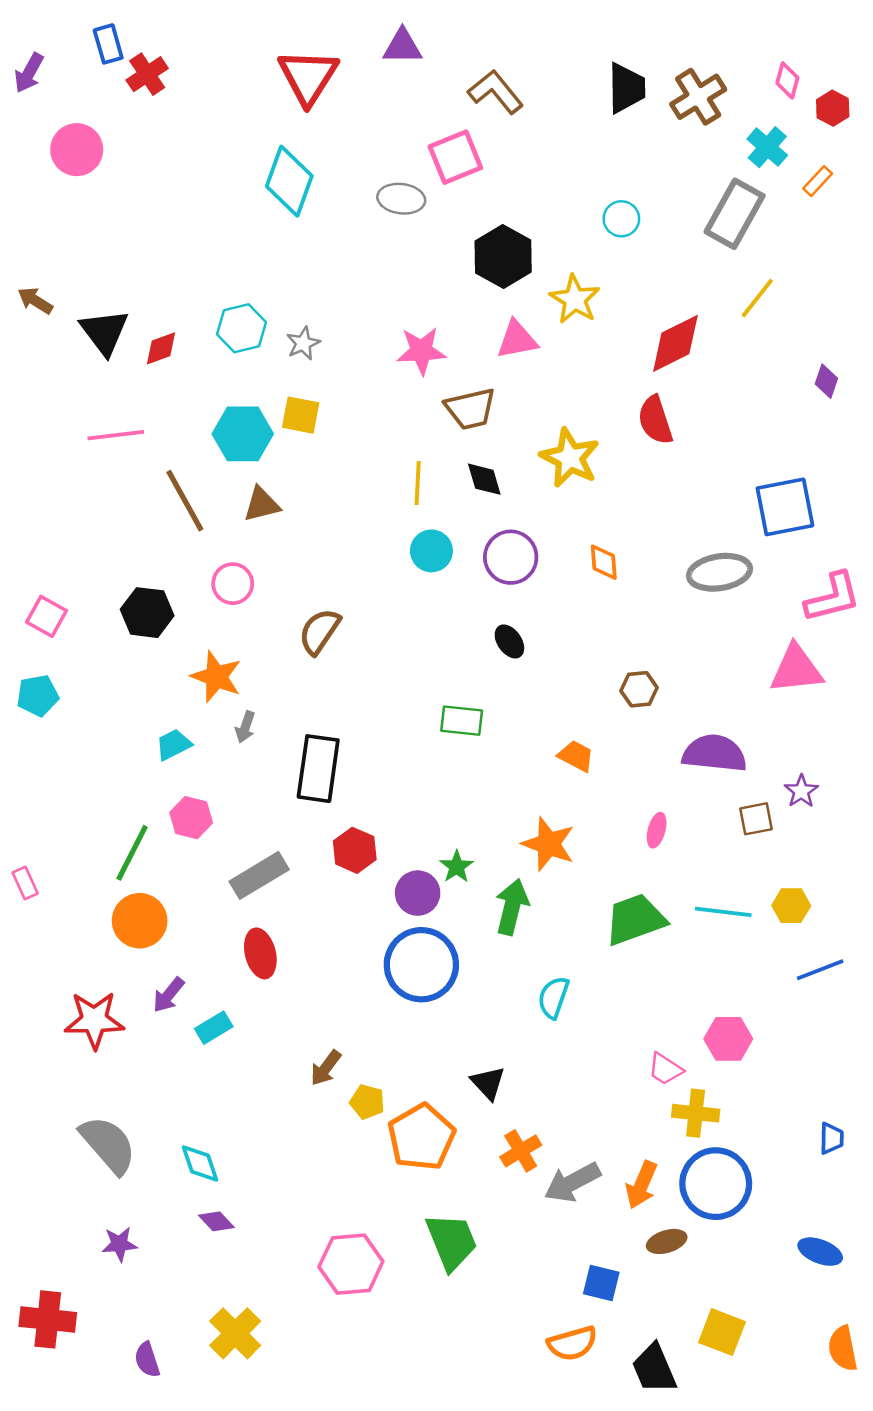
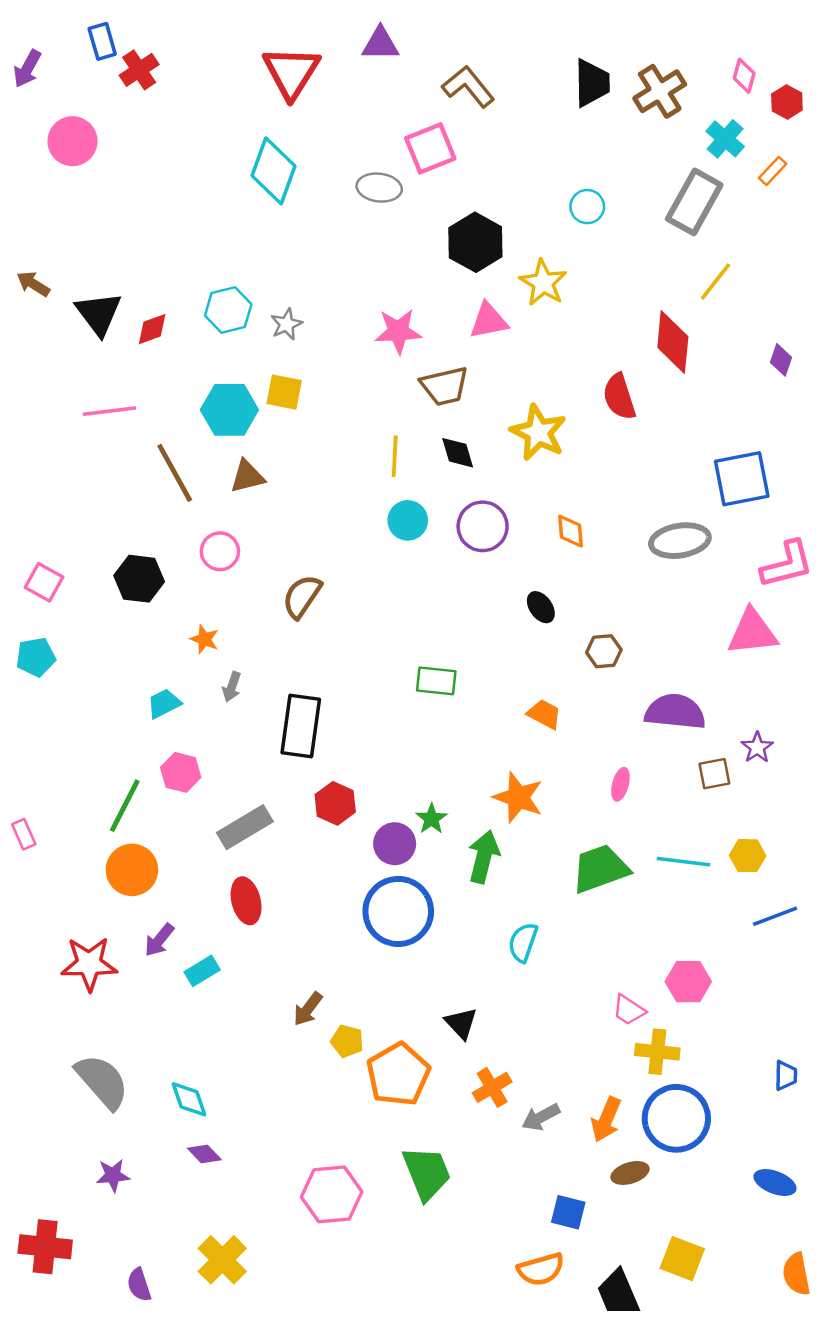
red diamond: (675, 343) -> (673, 342), moved, turned -58
black ellipse: (509, 641) -> (541, 607), moved
orange star: (216, 677) -> (204, 639), size x0.6
gray arrow: (572, 1182) -> (541, 1117), size x0.7

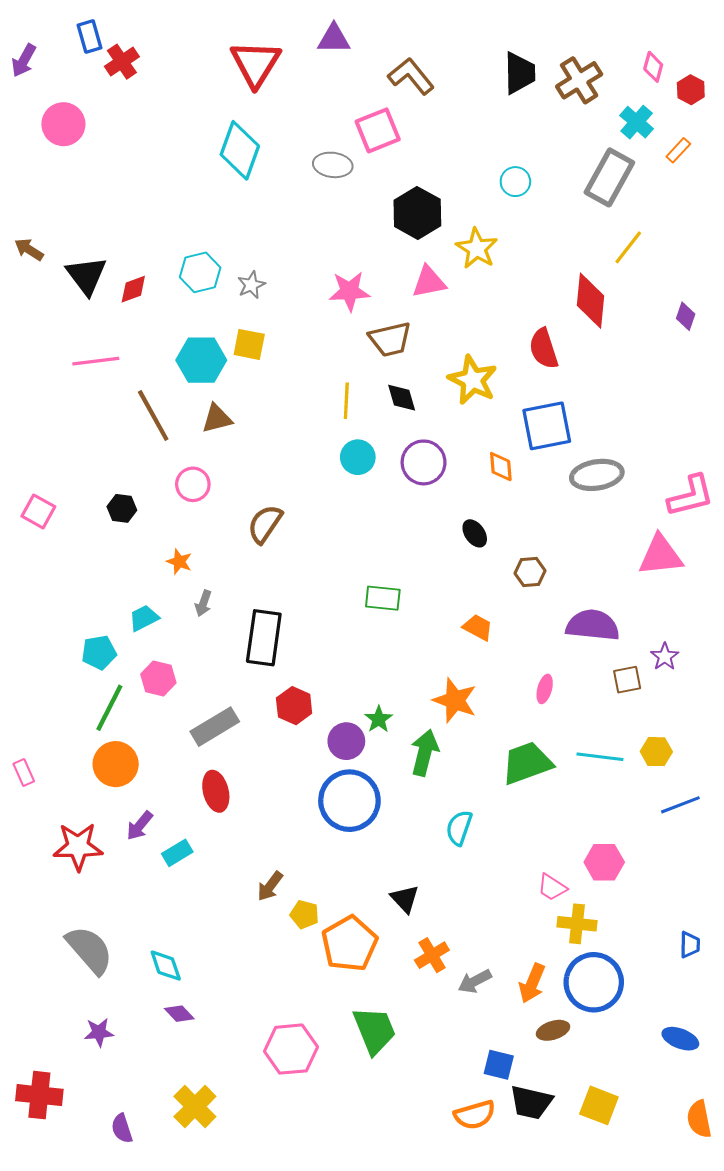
blue square: (742, 479) -> (547, 426), moved
black hexagon: (139, 579) -> (122, 508), size x0.7
cyan pentagon: (36, 657) -> (99, 652), moved
pink rectangle: (24, 834) -> (24, 772), moved
black trapezoid: (618, 1293) -> (531, 1102), moved, turned -54

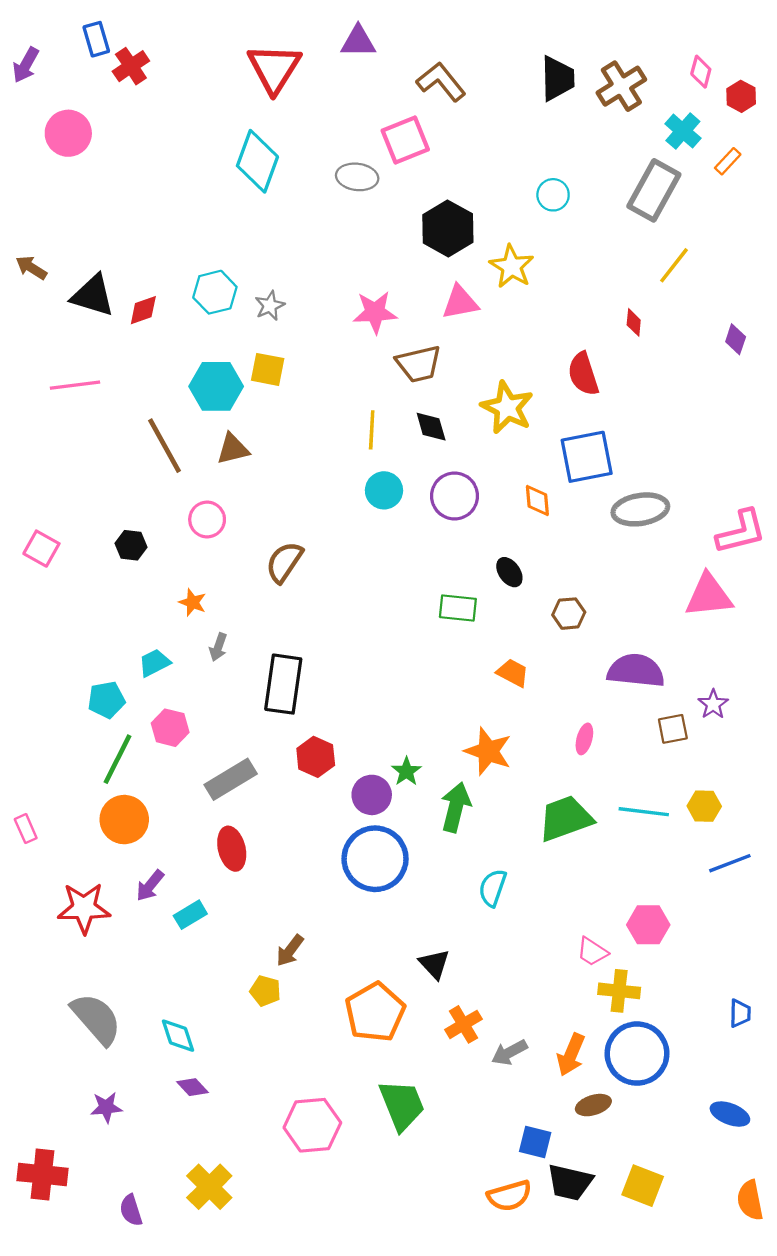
black triangle: (86, 276) -> (93, 296), turned -36
red diamond: (591, 301) -> (634, 322), size x0.5
pink line: (96, 361) -> (75, 385), moved
green rectangle: (383, 598) -> (458, 608), moved
yellow pentagon: (305, 914) -> (265, 991), moved

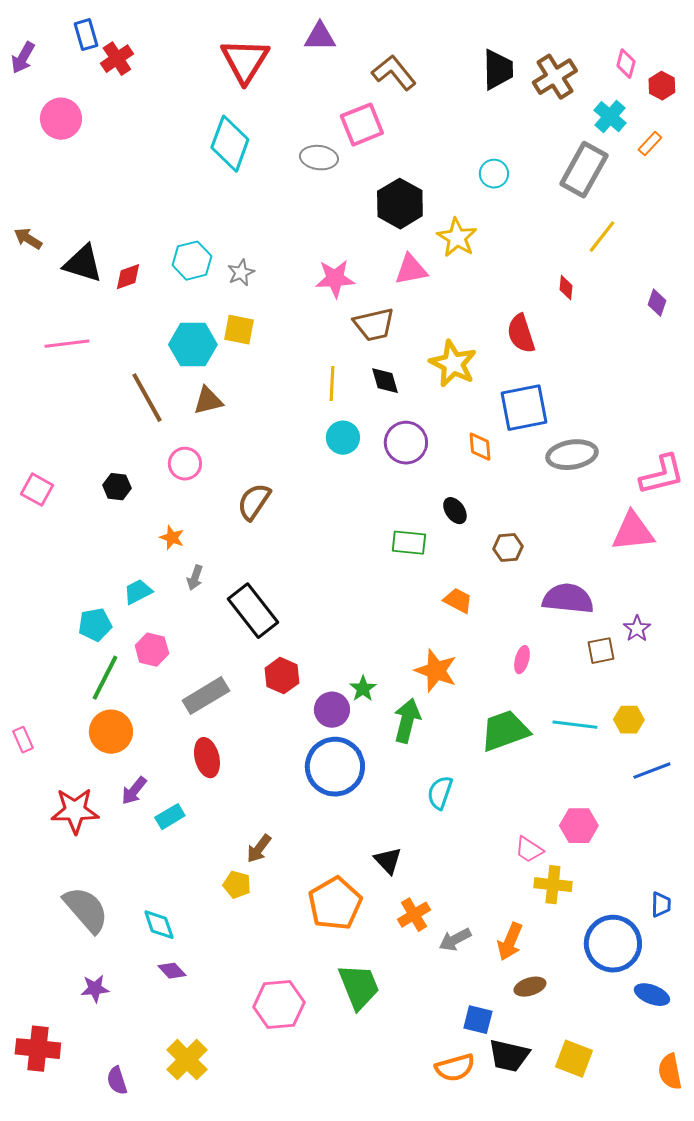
black rectangle: (283, 684) -> (253, 611), turned -46
blue circle: (637, 1054) -> (613, 944), moved

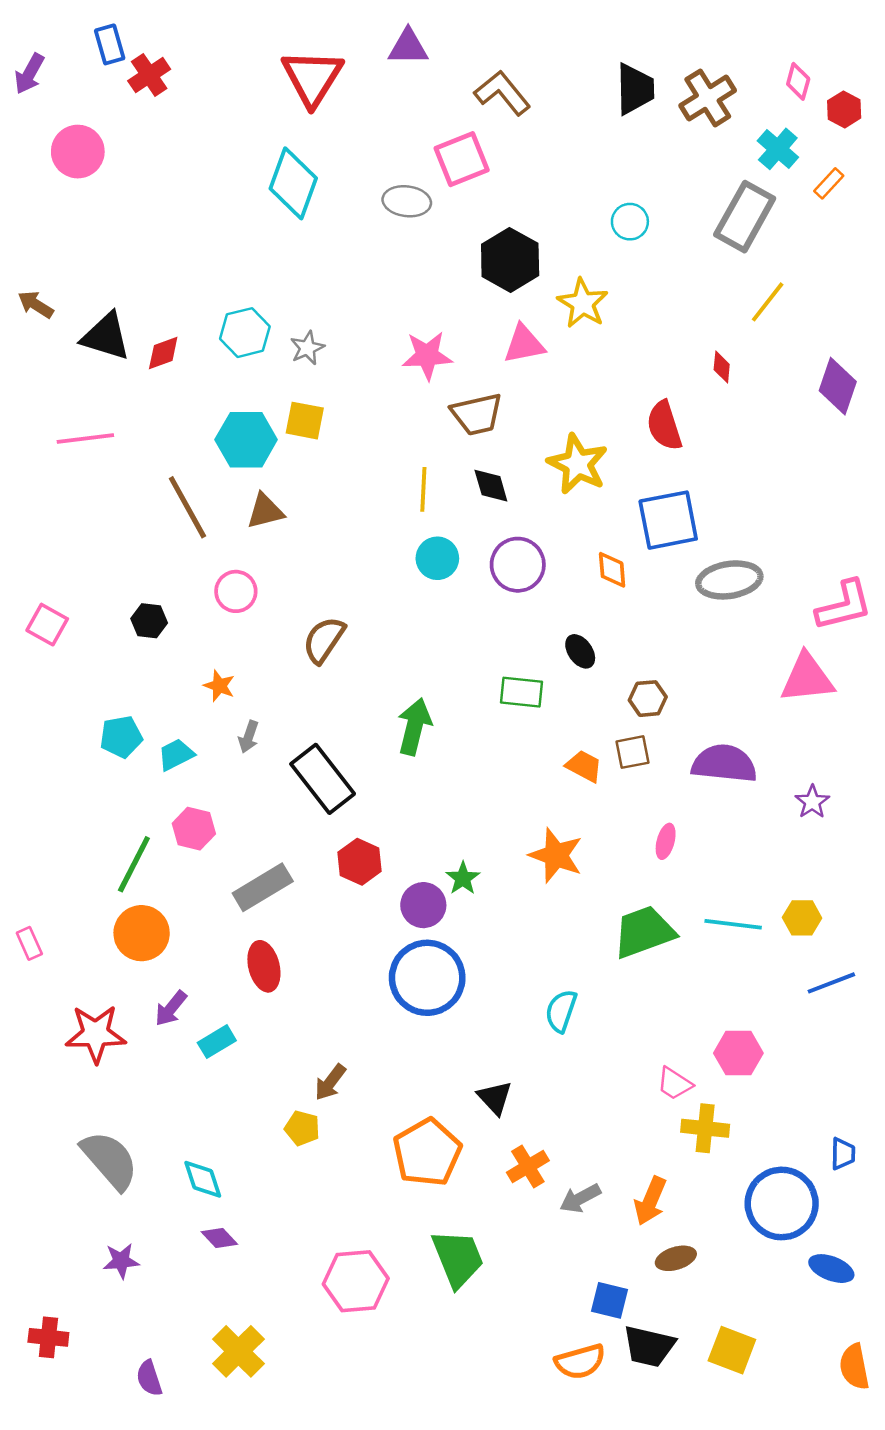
purple diamond: (657, 303) -> (838, 386), size x1.6
cyan pentagon: (95, 625) -> (121, 737), moved
brown square: (601, 651) -> (632, 752), moved
green arrow: (407, 721) -> (414, 727), moved
red cross: (38, 1049) -> (48, 1337), size x0.7

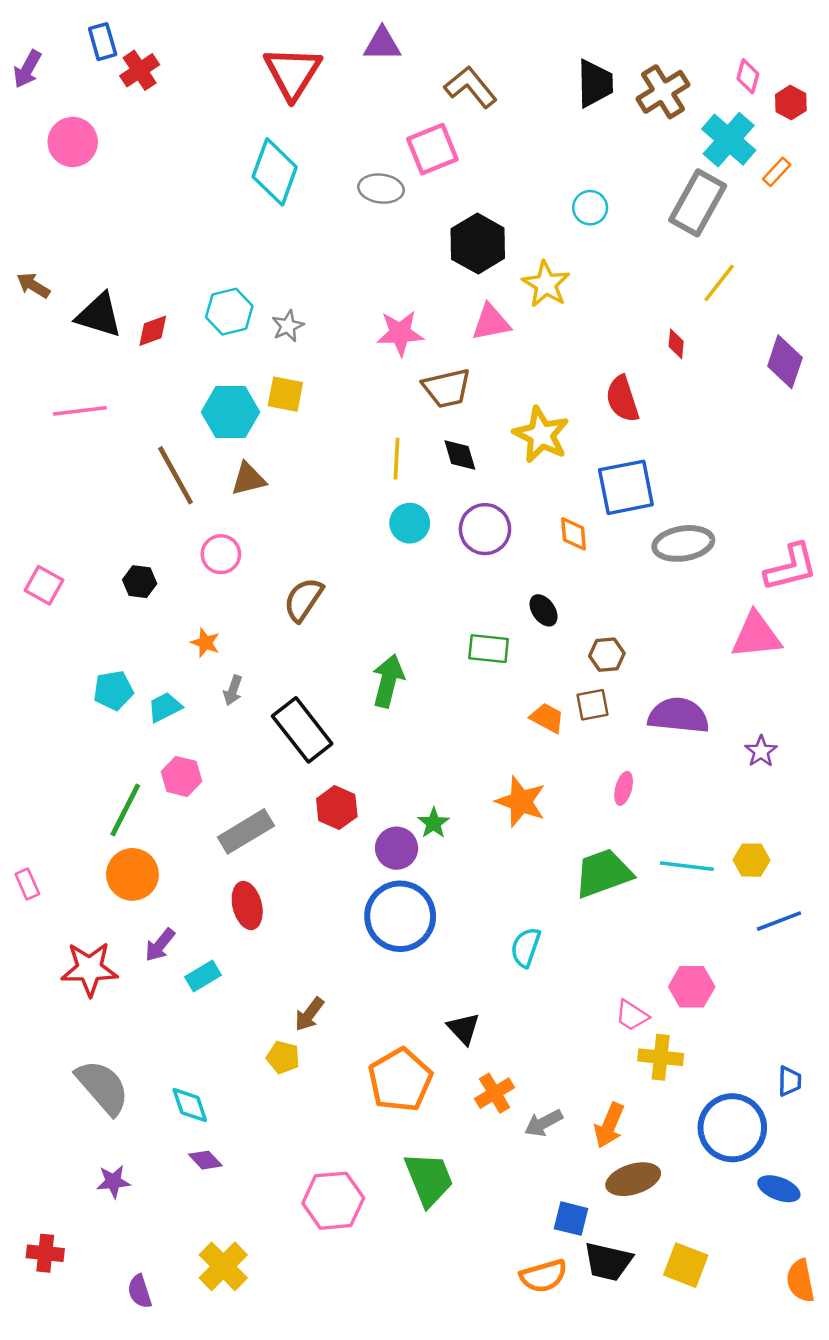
cyan cross: (778, 149) -> (729, 140), size x1.4
brown ellipse: (676, 1258) -> (633, 1179), size x1.4

